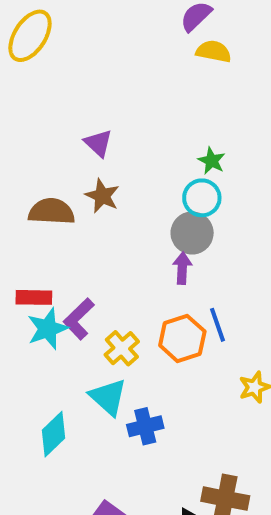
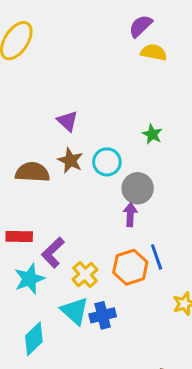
cyan circle: (202, 198) -> (107, 162), moved
cyan star: (48, 329) -> (29, 279), moved
blue cross: (145, 426) -> (103, 315), moved

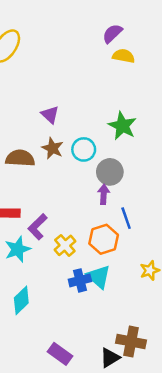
green star: (152, 134) -> (122, 126), size x1.6
blue line: (157, 257) -> (126, 218), moved
cyan triangle: (75, 311) -> (99, 277), moved

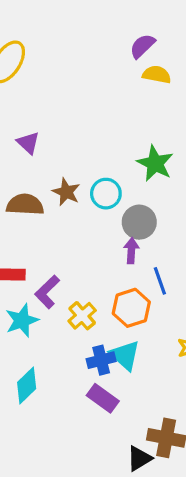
purple triangle: (50, 115) -> (28, 143), moved
purple rectangle: (60, 354) -> (103, 398), moved

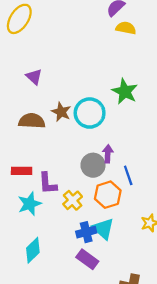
cyan circle: (106, 194) -> (90, 113), size x1.4
gray circle: (139, 222) -> (93, 165), moved
purple L-shape: (47, 292) -> (48, 183), turned -50

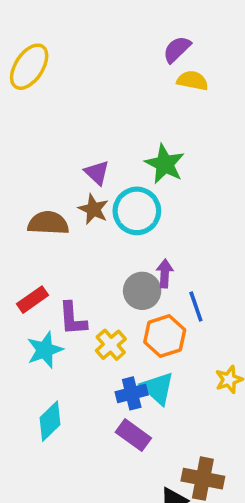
purple triangle: (34, 77) -> (97, 173), moved
green star: (125, 91) -> (165, 164), moved
red rectangle: (22, 171) -> (33, 300), turned -36

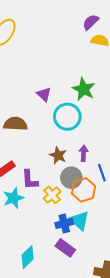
brown star: (93, 209) -> (58, 155), moved
gray circle: (142, 291) -> (71, 178), moved
cyan diamond: (50, 421) -> (28, 257), moved

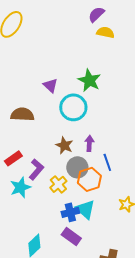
purple L-shape: (30, 180) -> (36, 169), turned -135

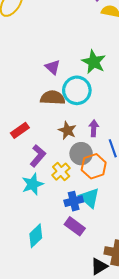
brown semicircle: (22, 114) -> (53, 98), moved
red rectangle: (13, 158) -> (20, 130), moved
cyan star: (20, 187) -> (33, 184), moved

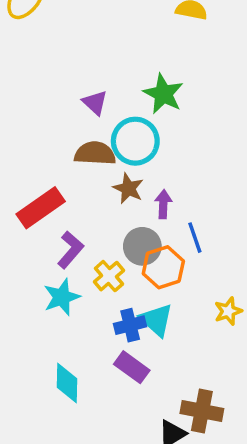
red rectangle: (20, 130) -> (41, 208), size x1.5
brown star: (67, 130) -> (128, 188), moved
cyan diamond: (36, 236) -> (67, 383), turned -45

